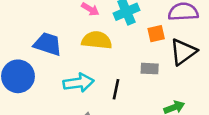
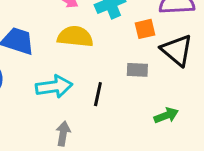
black triangle: (183, 52) -> (177, 50), turned -44

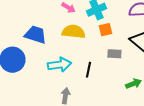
orange square: (145, 29) -> (105, 30), moved

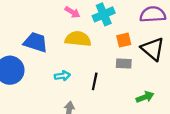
orange square: (105, 30) -> (124, 40), moved
cyan arrow: (59, 65) -> (62, 76), size x0.6

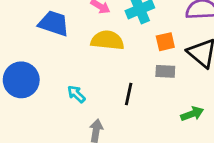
blue trapezoid: (36, 42) -> (54, 23), moved
cyan arrow: (62, 76) -> (76, 94), moved, turned -128

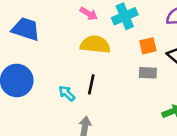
blue trapezoid: (54, 23) -> (26, 29), moved
black line: (129, 94) -> (91, 84), moved

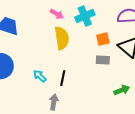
yellow semicircle: (95, 44) -> (62, 38), turned 75
black line: (91, 84) -> (63, 78), moved

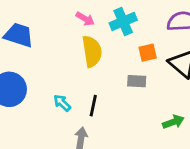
gray rectangle: (103, 60) -> (137, 81), moved

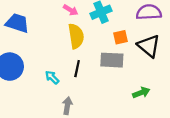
gray rectangle: (137, 81) -> (112, 60), size x1.5
black line: (93, 106) -> (77, 69), moved

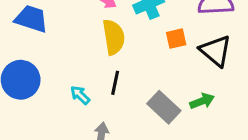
gray rectangle: (112, 60) -> (164, 107), moved, turned 40
green arrow: (141, 93) -> (202, 101), moved

